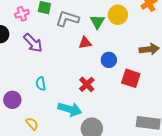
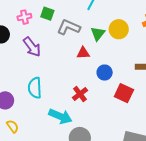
cyan semicircle: (41, 84) -> (35, 88), size x1.5
yellow semicircle: (32, 124) -> (13, 126), moved

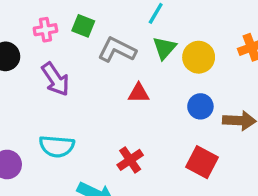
green triangle: (98, 34) -> (164, 48), moved
blue circle: (105, 73) -> (200, 106), moved
cyan semicircle: (35, 88) -> (57, 146), turned -85

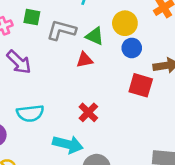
green triangle: (164, 48) -> (95, 36), moved, turned -36
blue circle: (200, 106) -> (132, 48), moved
red square: (202, 162) -> (141, 85), moved

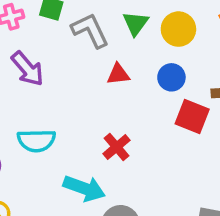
gray L-shape: (61, 30) -> (90, 30), turned 44
green triangle: (95, 36) -> (136, 23), moved, turned 36
blue circle: (132, 48) -> (171, 77), moved

